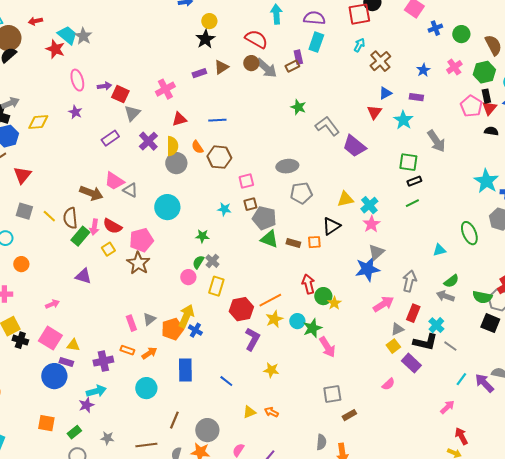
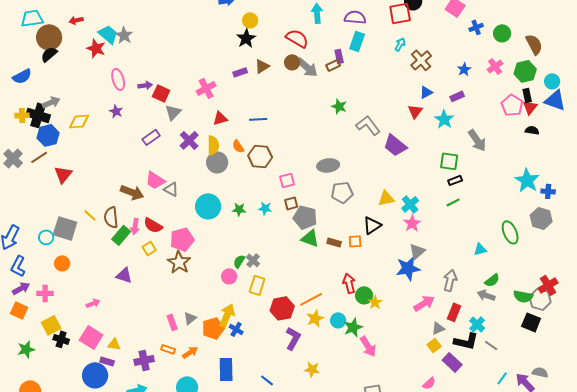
purple rectangle: (416, 97) -> (457, 96), turned -32
gray square: (24, 211) -> (65, 228), moved, size x1.4
green star: (202, 236) -> (239, 209), moved

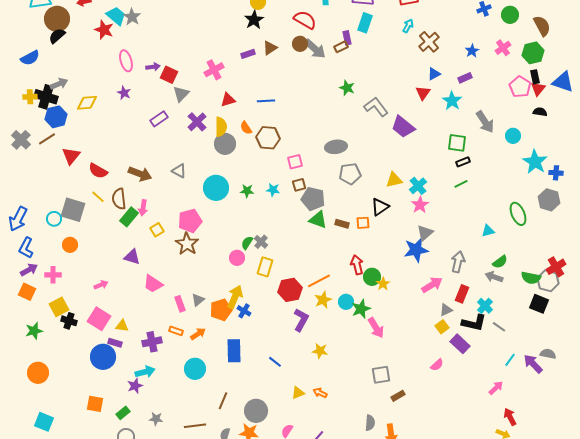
cyan circle: (552, 81) -> (513, 136), moved
pink trapezoid: (155, 180) -> (153, 284), moved
red semicircle: (153, 225) -> (98, 171), moved

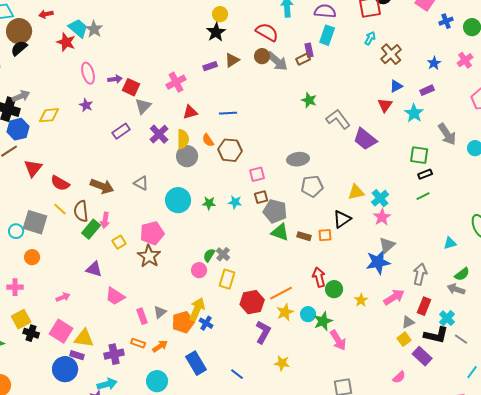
yellow star: (383, 284) -> (361, 300), moved
yellow triangle: (122, 326) -> (84, 338), size x1.5
blue rectangle: (234, 351) -> (196, 363), turned -30

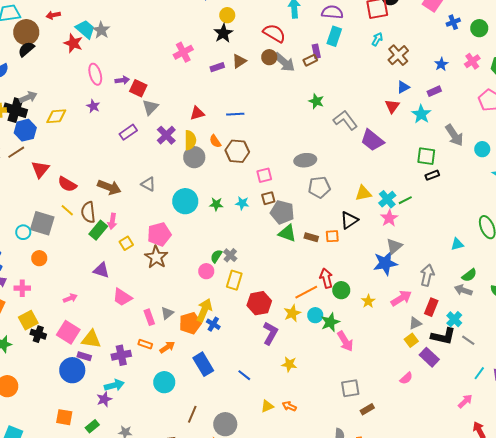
pink cross: (176, 82) -> (183, 52), moved
green line: (423, 196) -> (405, 200), moved
orange line: (281, 293) -> (306, 292), moved

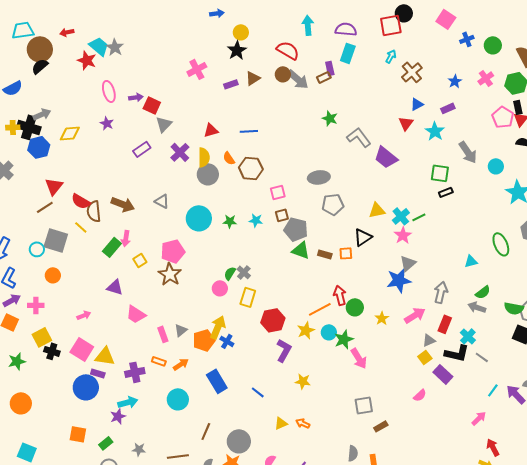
brown line: (16, 152) -> (45, 207), moved
brown semicircle: (88, 212) -> (94, 211), moved

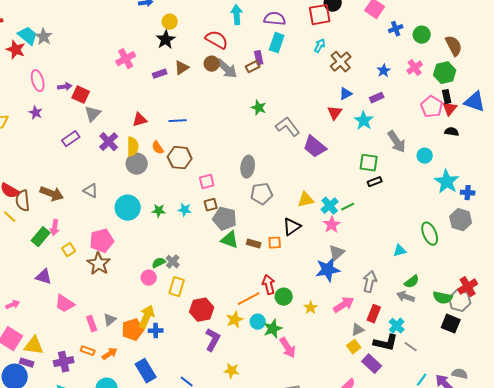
gray ellipse: (319, 177) -> (248, 167), turned -75
green semicircle: (230, 273) -> (159, 263), turned 32
blue cross: (227, 341) -> (156, 331), turned -32

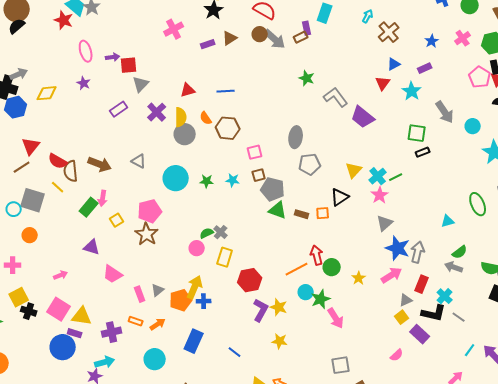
red square: (81, 95) -> (129, 65), turned -30
yellow triangle: (306, 200) -> (354, 170), turned -36
blue star: (328, 270) -> (398, 248), moved, turned 30
yellow star: (235, 320) -> (279, 307), moved, turned -30
blue rectangle: (146, 371) -> (194, 341), turned 55

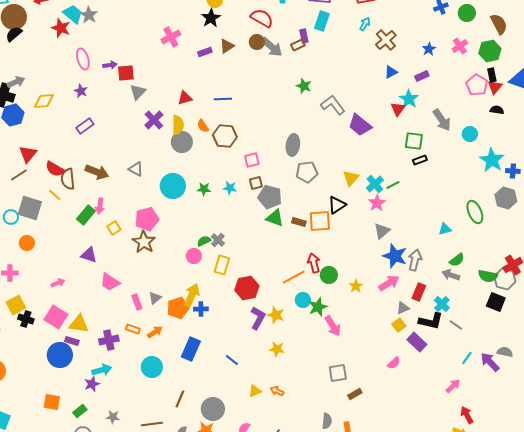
red triangle: (383, 83) -> (398, 109), moved
purple rectangle: (119, 109) -> (85, 126), moved
orange square: (323, 213) -> (320, 221), size x1.6

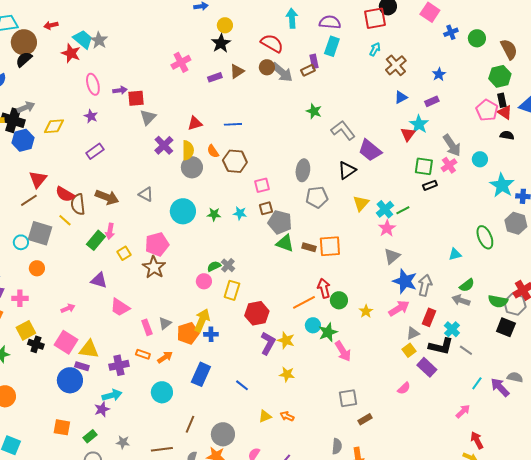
pink cross: (460, 46) -> (449, 165), moved
red triangle: (495, 87) -> (505, 112), turned -35
black triangle: (337, 205) -> (347, 170), moved

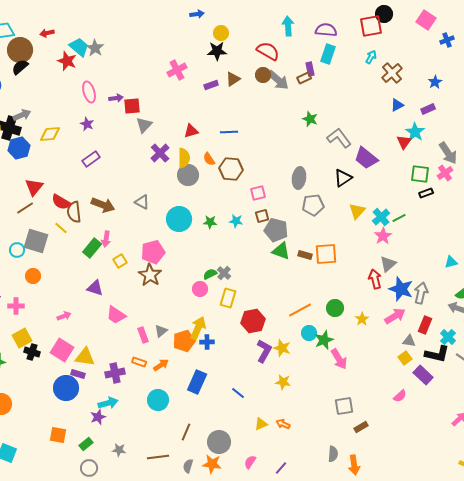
black star: (221, 43) -> (217, 51), turned 30
red arrow: (324, 288) -> (375, 279), moved
gray triangle: (413, 333) -> (409, 341), turned 32

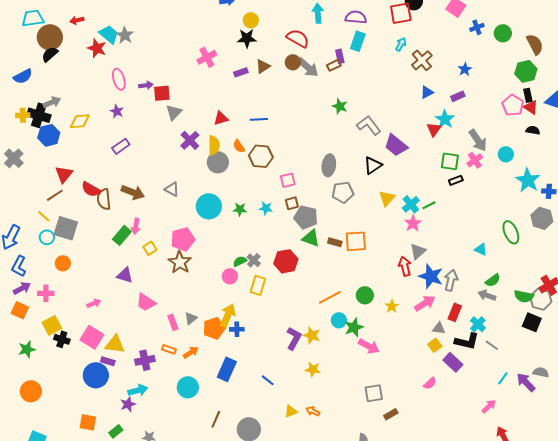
yellow line: (61, 228) -> (44, 216), moved
cyan triangle: (451, 262) -> (481, 249), turned 40
red hexagon: (253, 321) -> (286, 261), moved
pink arrow: (339, 359) -> (369, 346), turned -30

